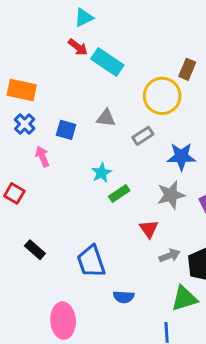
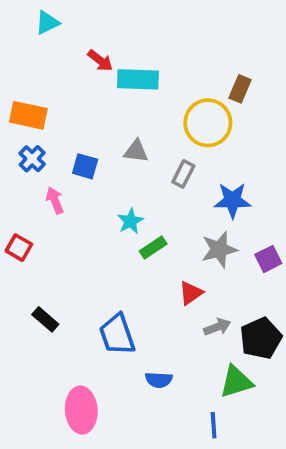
cyan triangle: (84, 18) -> (47, 23), moved
cyan rectangle: (107, 62) -> (138, 79), turned -32
gray rectangle: (143, 136) -> (183, 174), turned -30
red triangle: (149, 229) -> (191, 293), turned 30

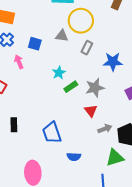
yellow circle: (208, 123) -> (81, 21), moved
gray star: (219, 249) -> (95, 88), moved
red triangle: (191, 293) -> (91, 111), turned -32
black rectangle: (45, 319) -> (14, 125), turned 48

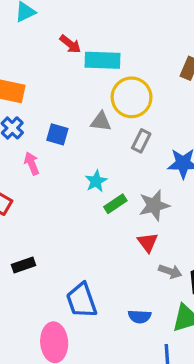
black rectangle: (14, 125) -> (24, 265), turned 72
gray arrow: (105, 129) -> (170, 271), turned 40
blue trapezoid: (52, 133) -> (82, 300), moved
blue semicircle: (74, 157) -> (140, 317), moved

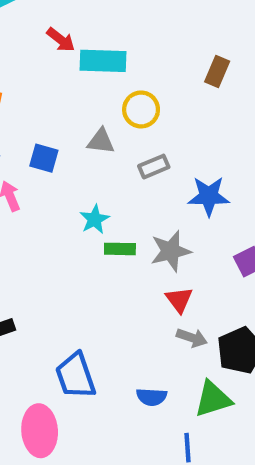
yellow circle: (132, 97) -> (141, 109), size x0.7
gray rectangle: (141, 141) -> (154, 167), turned 40
green rectangle: (115, 204) -> (120, 249), turned 35
red triangle: (148, 242) -> (179, 300), moved

